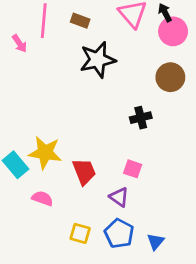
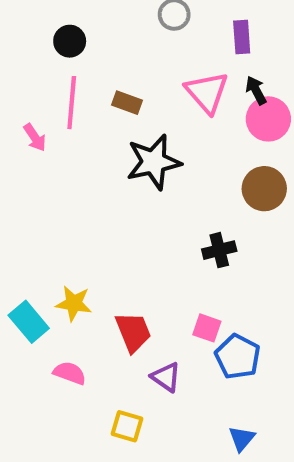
yellow star: (45, 153) -> (74, 303), size x0.7
purple triangle: (119, 197) -> (166, 377), moved
blue pentagon: (119, 233) -> (238, 357), moved

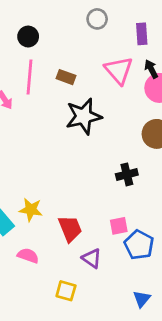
pink square: (207, 328) -> (119, 226), turned -30

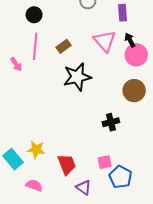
brown rectangle: (66, 77) -> (64, 46), turned -56

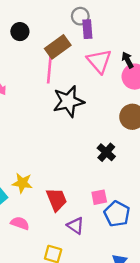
purple rectangle: (123, 13) -> (87, 29), moved
pink line: (35, 46) -> (49, 68), moved
brown rectangle: (64, 46) -> (58, 47), moved, size x1.5
black cross: (111, 122) -> (106, 152), turned -35

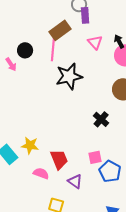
black circle: (20, 32) -> (25, 50), moved
pink triangle: (99, 61) -> (95, 42), size x0.7
pink semicircle: (20, 223) -> (41, 173), moved

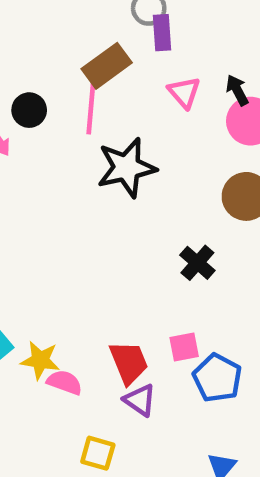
yellow star: (30, 145) -> (40, 360), moved
red trapezoid: (59, 159) -> (129, 362), moved

